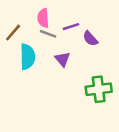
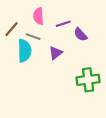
gray line: (48, 34) -> (33, 37), moved
purple triangle: (63, 59) -> (56, 53), turned 32

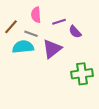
cyan semicircle: (24, 51) -> (23, 47), turned -95
purple triangle: (56, 53) -> (52, 49), size x1.5

